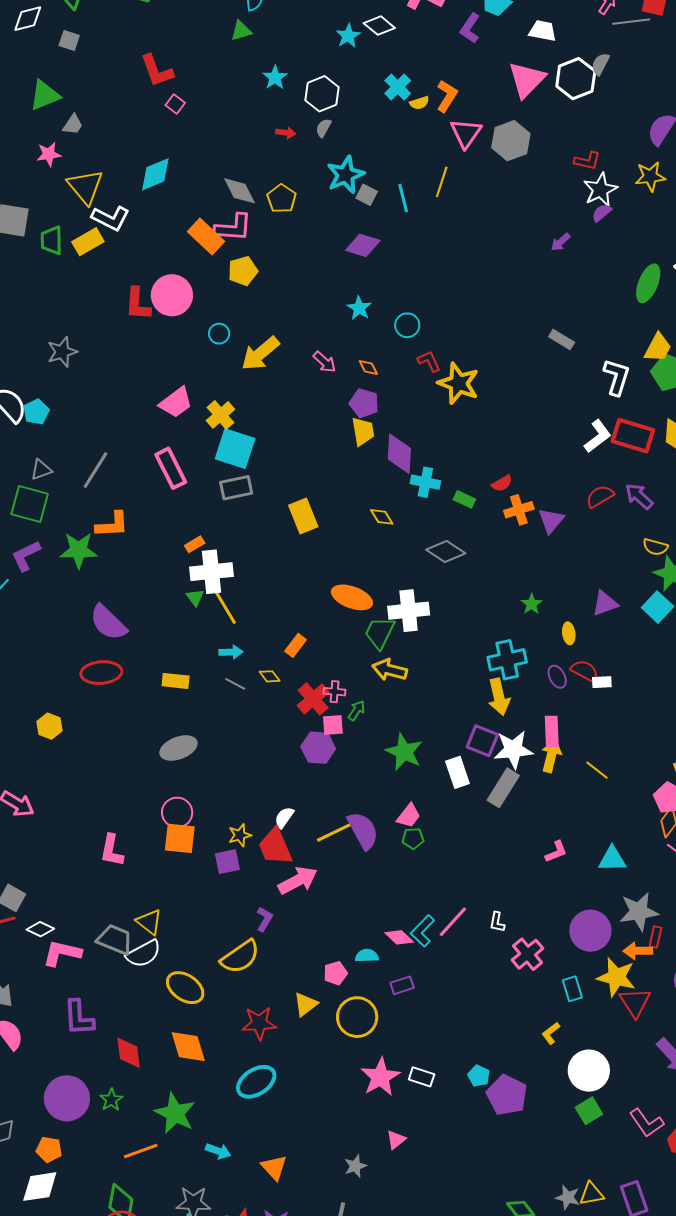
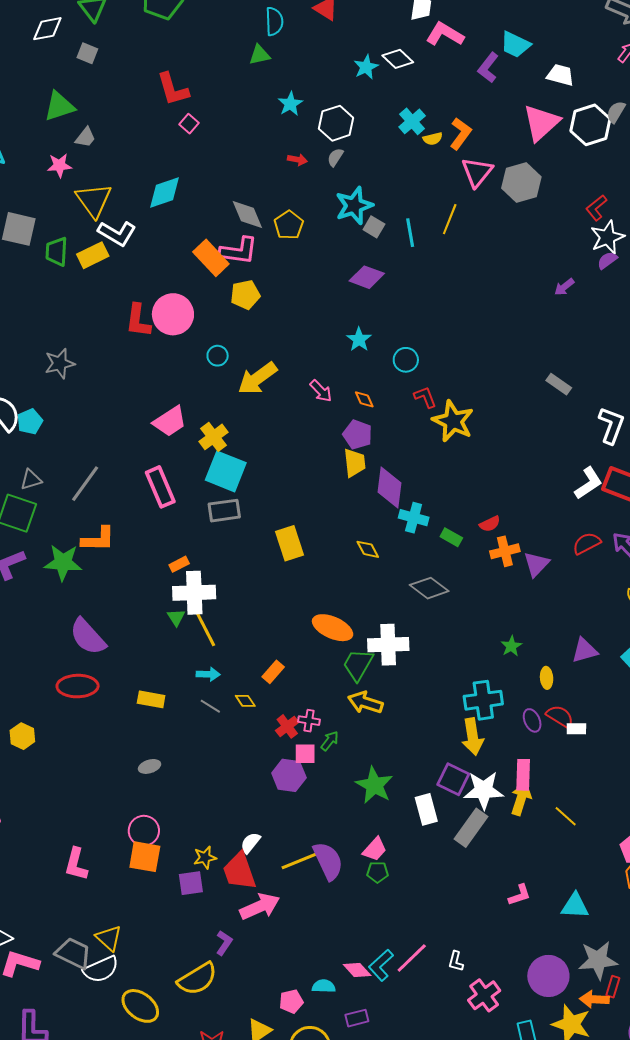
red L-shape: (587, 161) -> (596, 208), turned 124
red cross: (313, 699) -> (287, 726), size x0.7
gray ellipse: (178, 748) -> (150, 766), size x0.6

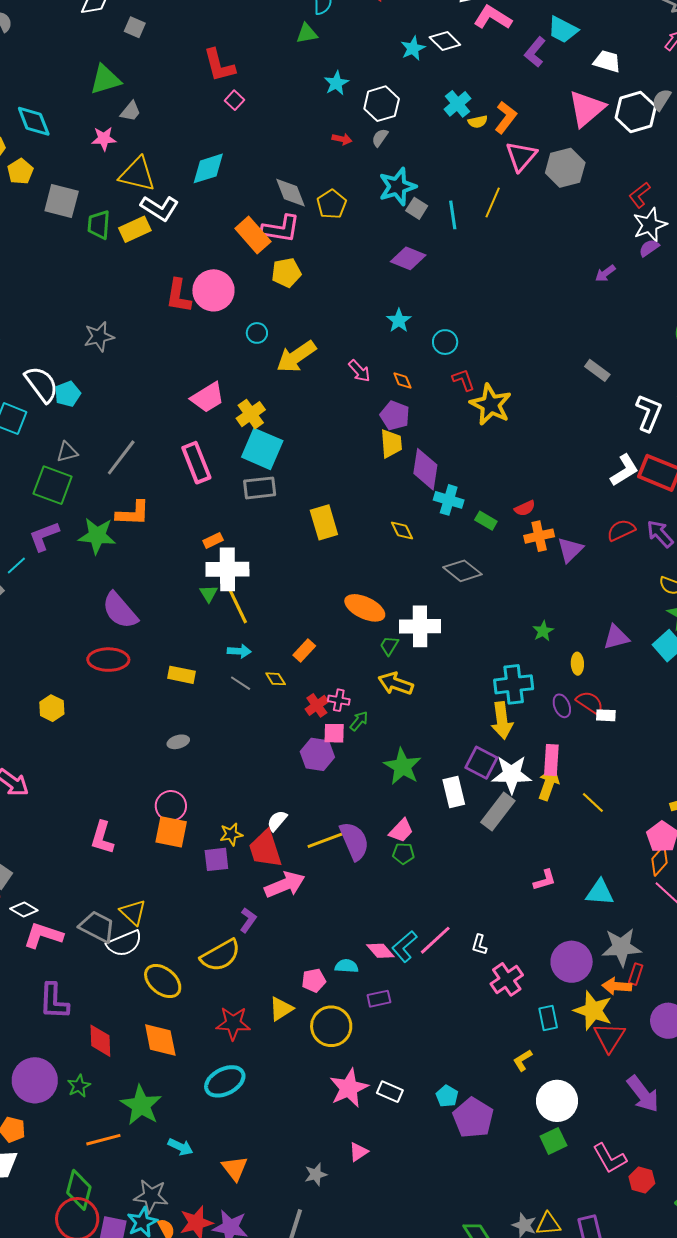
yellow triangle: (94, 200) -> (137, 174), turned -42
green trapezoid: (358, 665) -> (389, 646), size x0.6

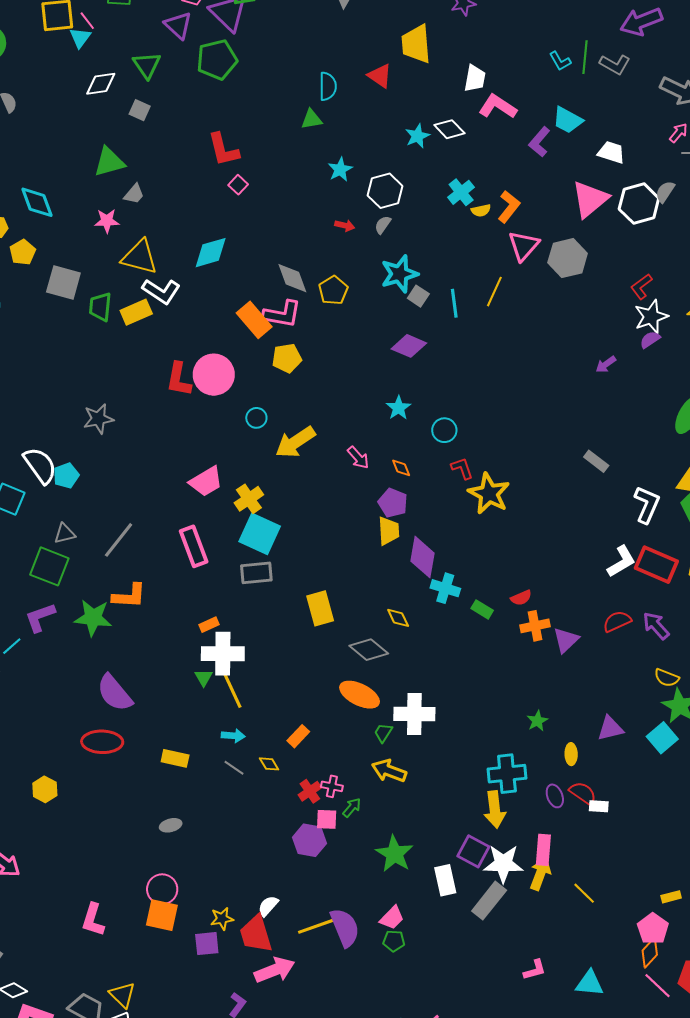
gray diamond: (462, 571) -> (369, 650), moved

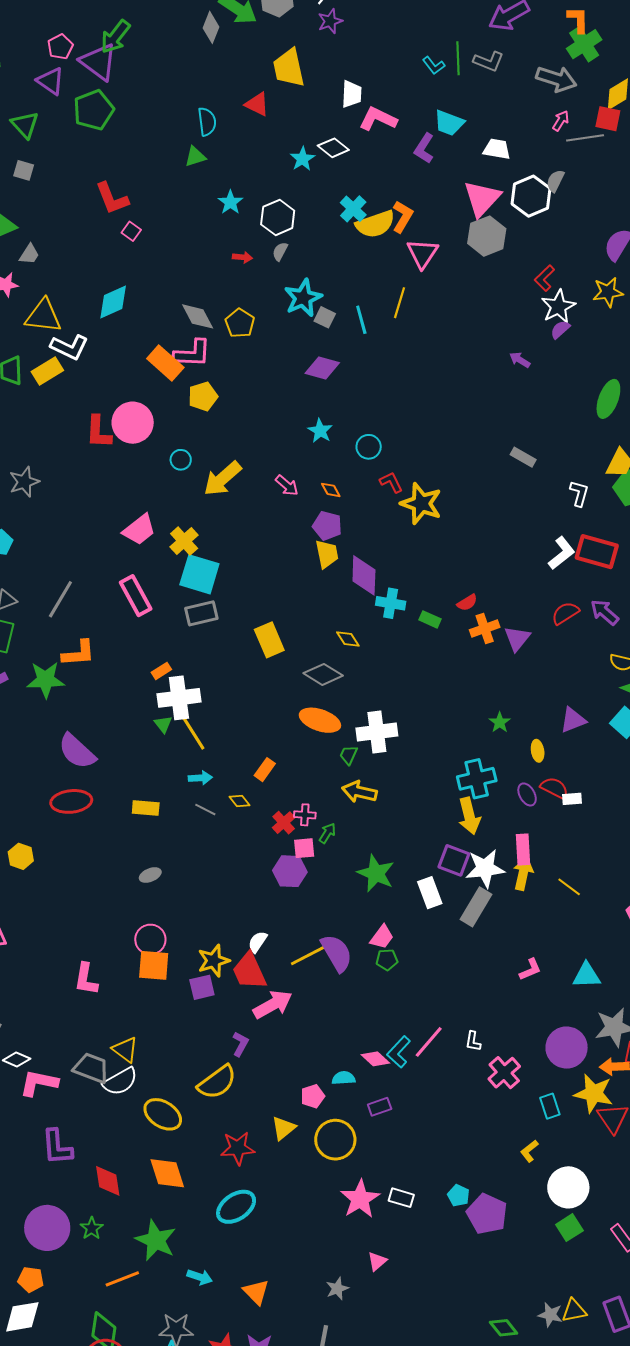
yellow semicircle: (481, 210) -> (375, 224), size x2.0
gray hexagon: (568, 258) -> (487, 236), moved
purple arrow: (606, 364) -> (520, 360), turned 75
white L-shape: (647, 505) -> (579, 493), size x0.7
yellow star: (222, 919) -> (214, 961), size x1.4

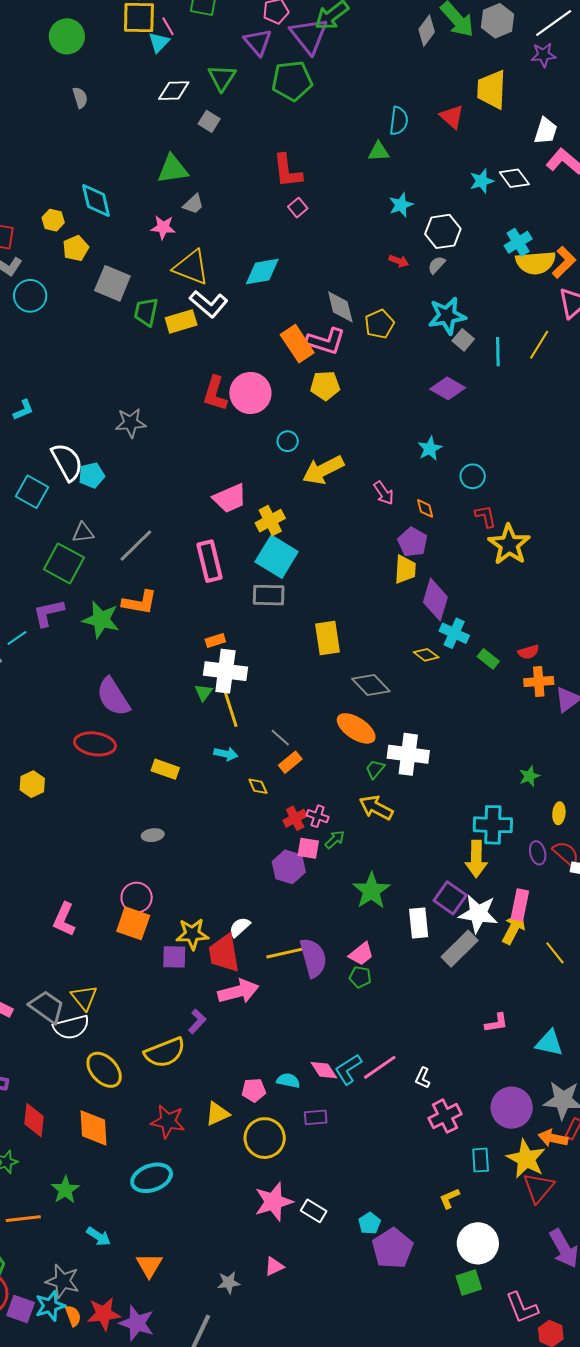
yellow diamond: (348, 639) -> (426, 655), moved, turned -35
gray line: (205, 809) -> (280, 738), moved
green star: (156, 1240) -> (65, 1190), size x0.7

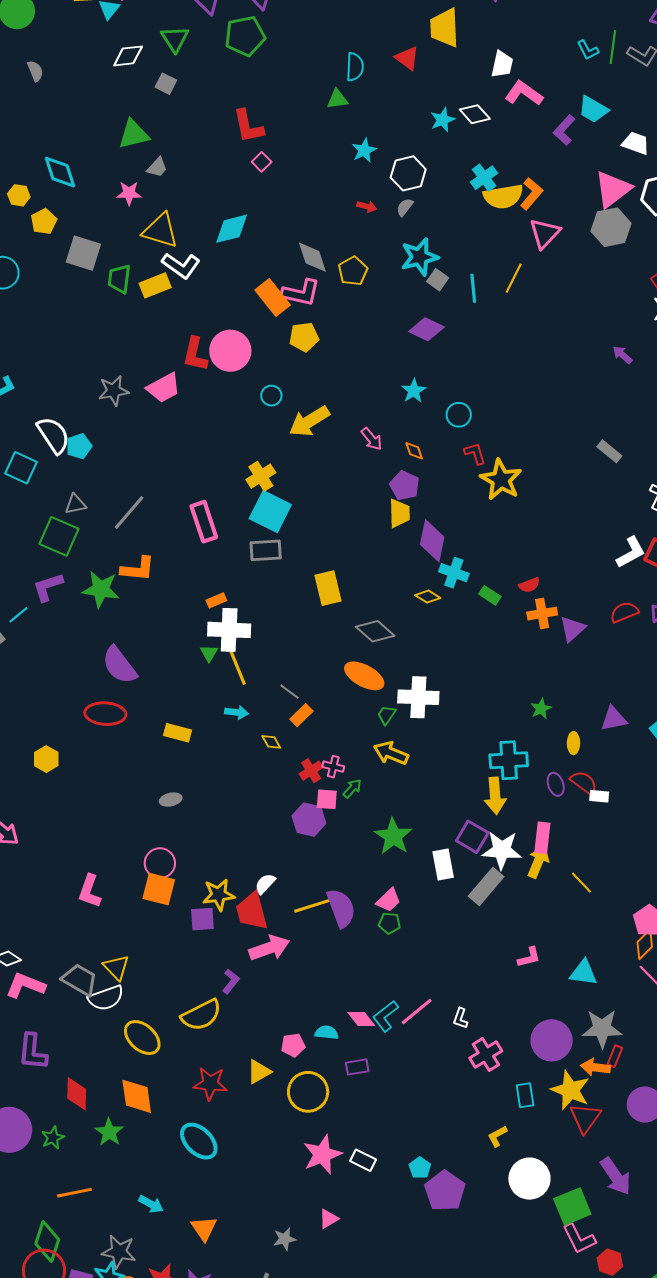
pink trapezoid: (230, 498) -> (164, 388), moved
cyan ellipse: (152, 1178) -> (199, 1141), turned 69
green star: (65, 1190) -> (109, 1132), moved
green square: (469, 1283) -> (572, 1206), moved, size x1.4

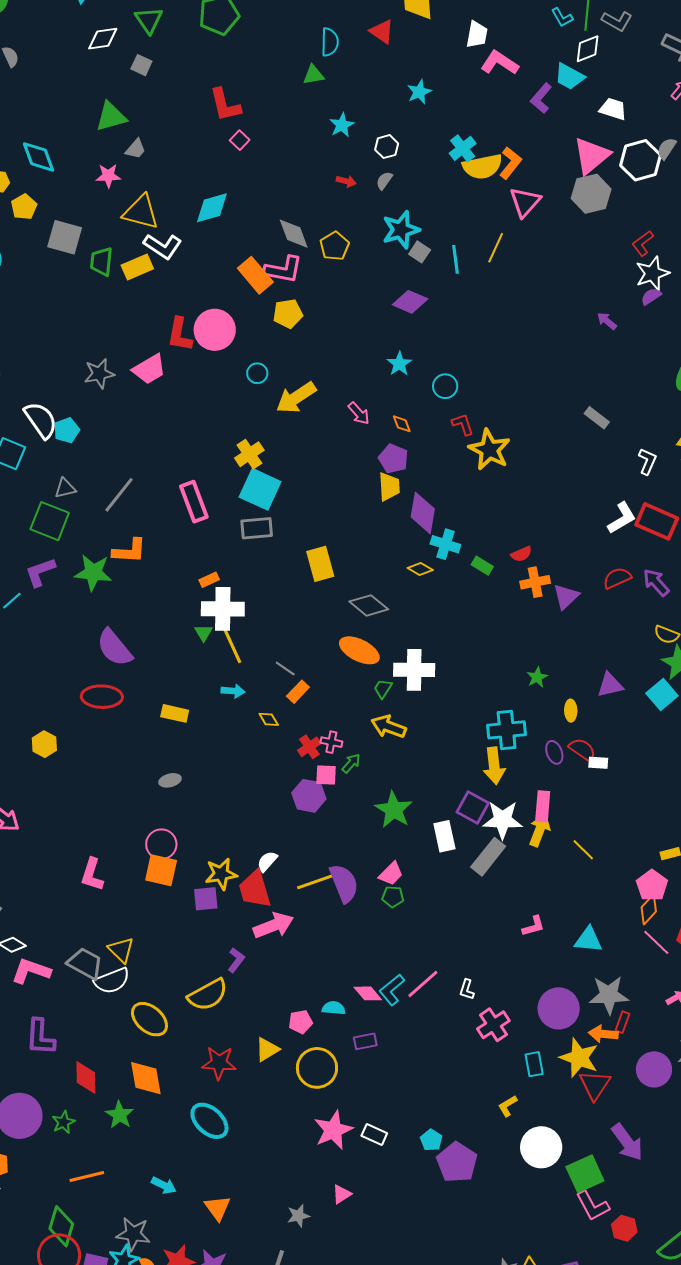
white diamond: (475, 114) -> (588, 49), moved, turned -68
white hexagon: (408, 173) -> (387, 147), size x0.7

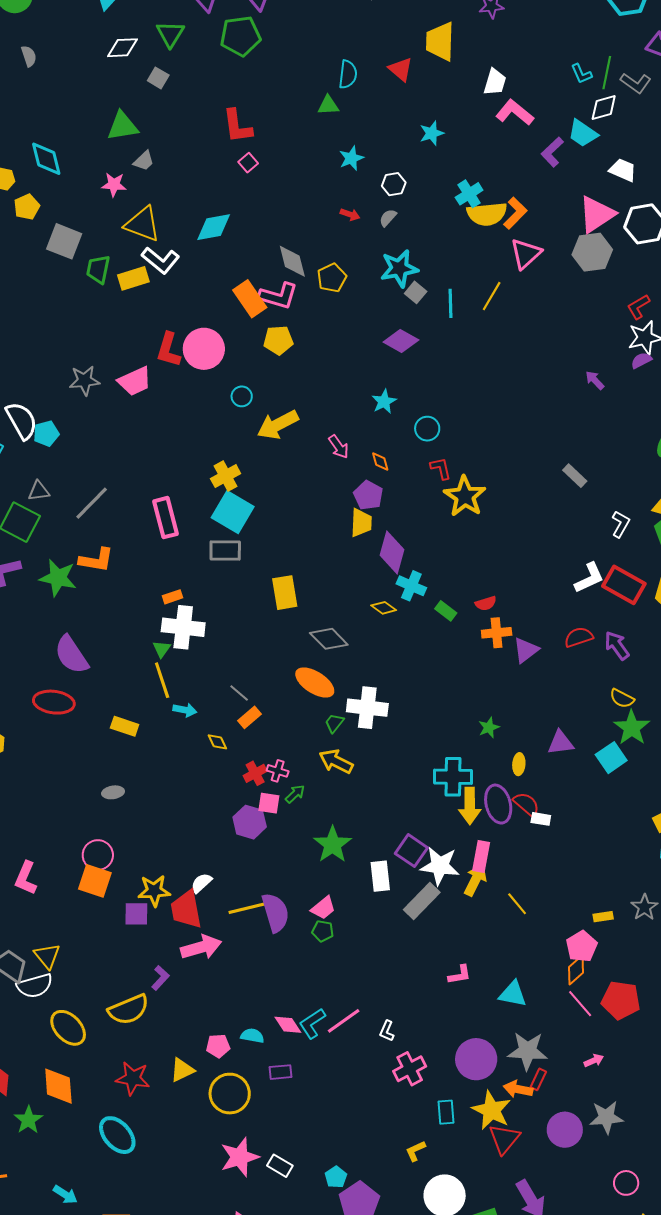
yellow line: (232, 646) -> (162, 680), moved
purple ellipse: (554, 752) -> (498, 804), size x1.6
yellow arrow: (494, 766) -> (470, 806), moved

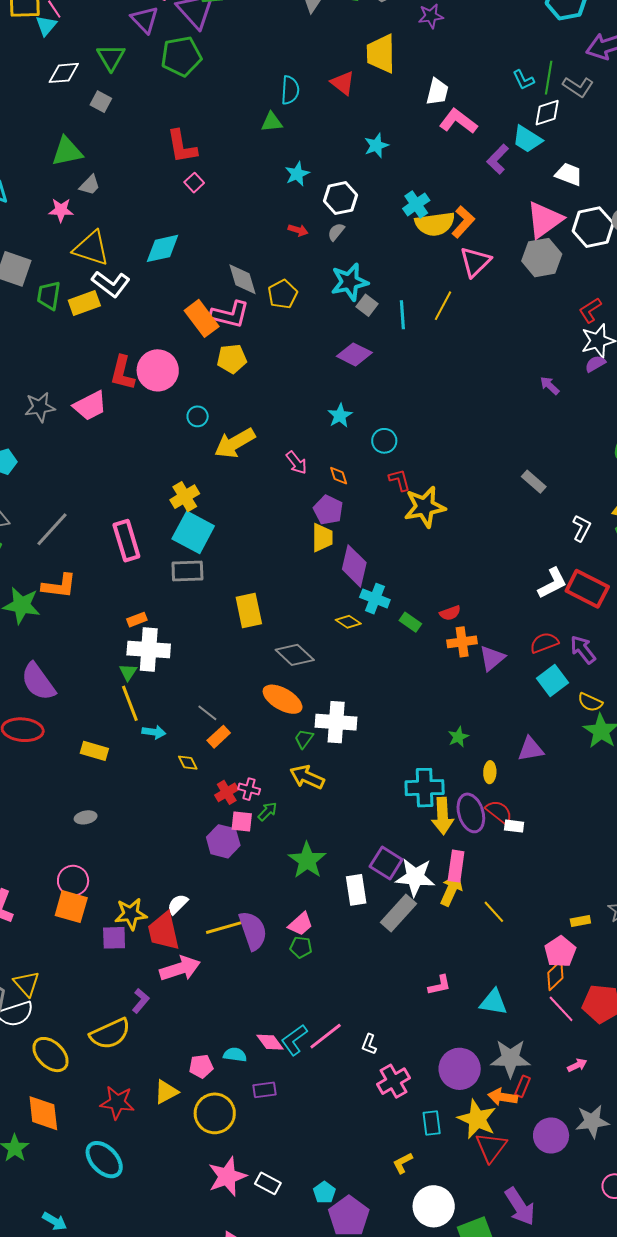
white hexagon: (394, 184) -> (341, 198), size x1.4
yellow star: (465, 496) -> (425, 507), turned 30
cyan square: (611, 758) -> (553, 680), moved

